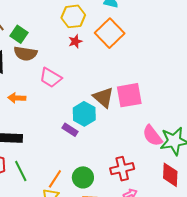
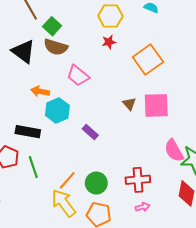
orange square: (110, 33) -> (148, 59), moved
brown triangle: (103, 97) -> (129, 104), size x0.6
cyan hexagon: (84, 114) -> (57, 110), moved

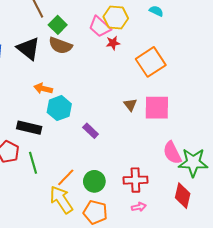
pink trapezoid: (78, 76) -> (100, 27), moved

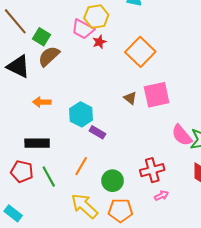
brown semicircle: (60, 46) -> (49, 56), turned 130
cyan hexagon: (59, 108) -> (81, 114), moved
orange line: (66, 177) -> (81, 166), moved

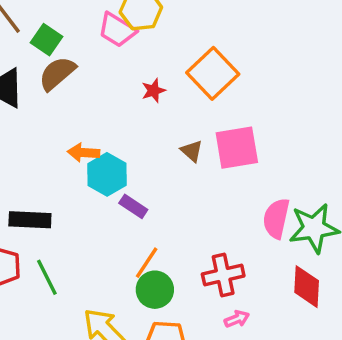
red star: (99, 42) -> (154, 91), moved
orange arrow: (42, 102) -> (84, 153), moved
pink semicircle: (182, 135) -> (276, 218), turned 50
orange line: (81, 166) -> (147, 263), moved

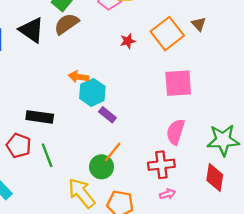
brown triangle: (192, 151) -> (199, 24), moved
pink semicircle: (276, 218) -> (176, 132), moved
green circle: (155, 290) -> (102, 167), moved

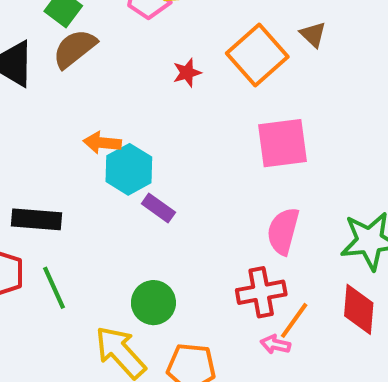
orange line: (113, 152) -> (294, 320), moved
pink arrow: (167, 194) -> (275, 344), turned -147

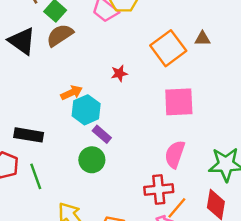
brown triangle: (313, 34) -> (202, 39), turned -49
red star: (187, 73) -> (119, 73), moved
orange arrow: (102, 143) -> (72, 93), turned 145
green circle: (153, 303) -> (92, 160), moved

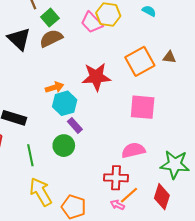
red star: (119, 73) -> (96, 77), size x2.0
pink semicircle: (175, 154) -> (133, 150), turned 50
green line: (36, 176) -> (30, 155), moved

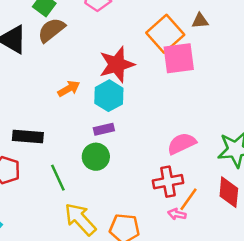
cyan hexagon: (65, 103) -> (109, 96), moved
pink square: (143, 107) -> (179, 58), moved
purple rectangle: (75, 125) -> (104, 129), turned -49

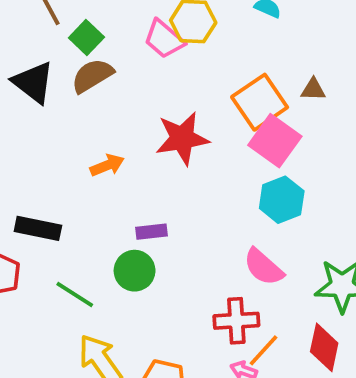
pink square: (179, 58) -> (275, 141), turned 36
cyan hexagon: (109, 96) -> (282, 200), moved
pink semicircle: (182, 144) -> (263, 267), turned -120
green line: (58, 178) -> (75, 294), turned -40

